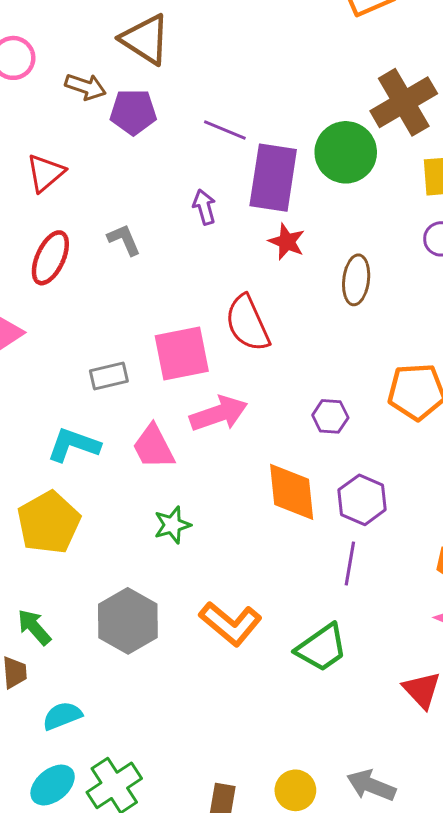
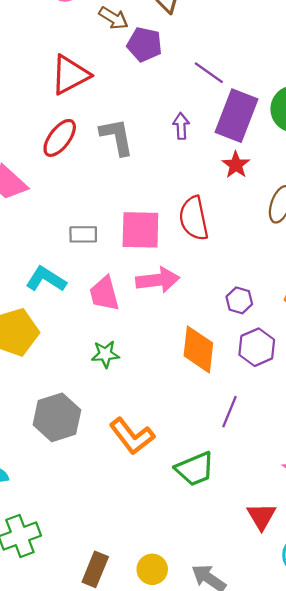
red triangle: (45, 173) -> (70, 75), size x1.4
gray L-shape: (124, 240) -> (117, 137), size x1.5
purple hexagon: (362, 500) -> (257, 347), moved

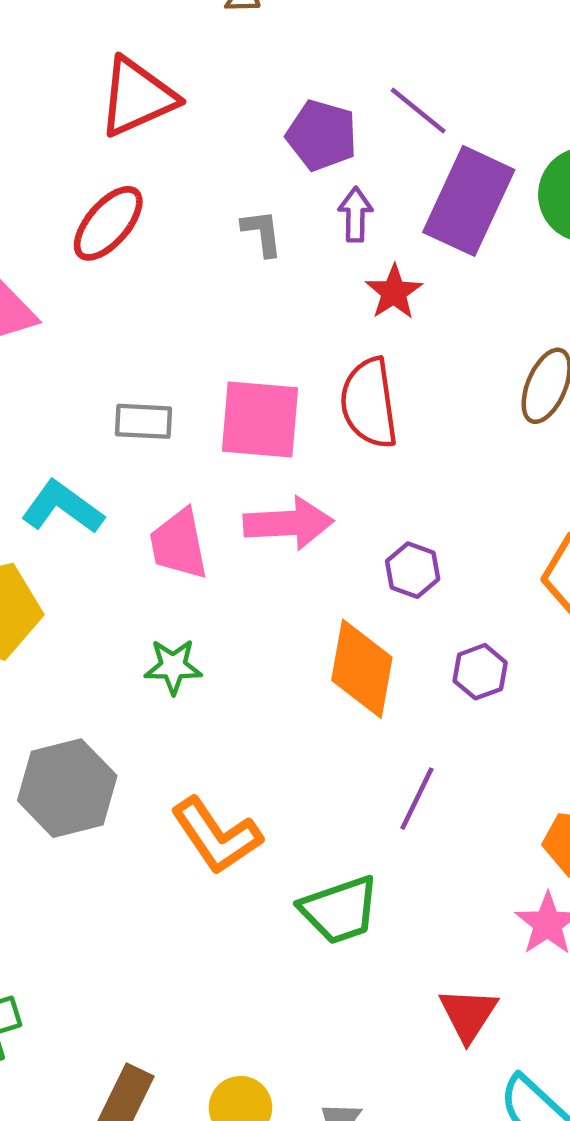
purple pentagon: (144, 44) -> (322, 135), moved
gray L-shape: (117, 137) -> (262, 233), moved, size x0.6
red star: (236, 165) -> (394, 292), moved
purple hexagon: (239, 300) -> (413, 570), moved
purple hexagon: (257, 347) -> (480, 672), size x0.7

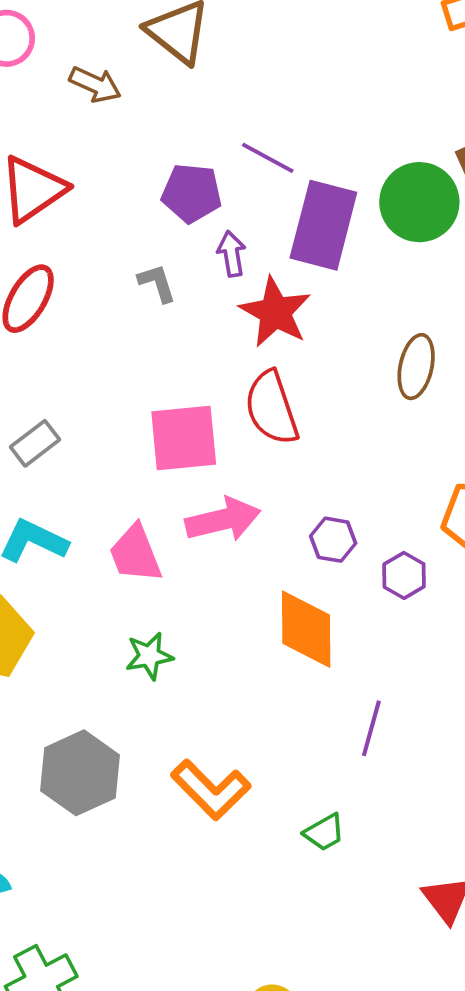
red star: (394, 292) -> (275, 312), size x1.5
gray rectangle: (144, 421) -> (35, 443), moved, turned -30
purple hexagon: (480, 672) -> (404, 575), moved
green trapezoid: (340, 910) -> (324, 832), size x0.6

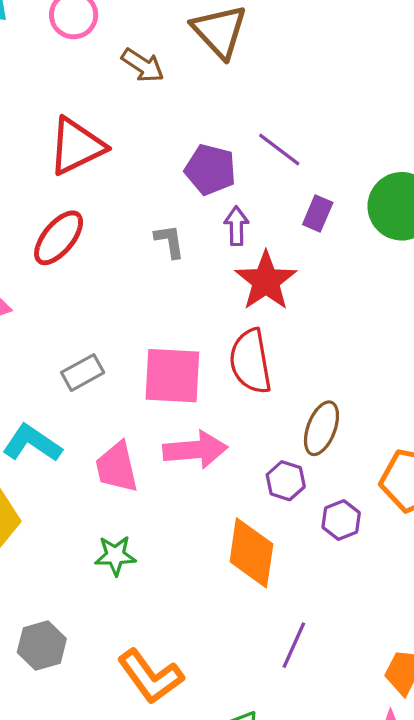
purple rectangle: (323, 225) -> (318, 213), size x0.5
brown ellipse: (416, 367) -> (321, 428), moved
gray rectangle: (35, 443) -> (83, 373), moved
gray hexagon: (80, 773) -> (42, 646), size x0.7

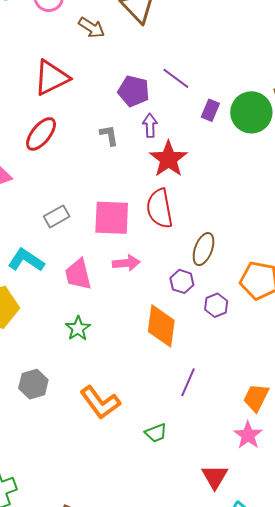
purple rectangle: (318, 213) -> (210, 110), moved
pink arrow: (195, 450) -> (126, 263), size x0.7
green star: (115, 556) -> (78, 328), turned -30

